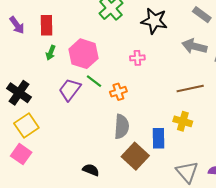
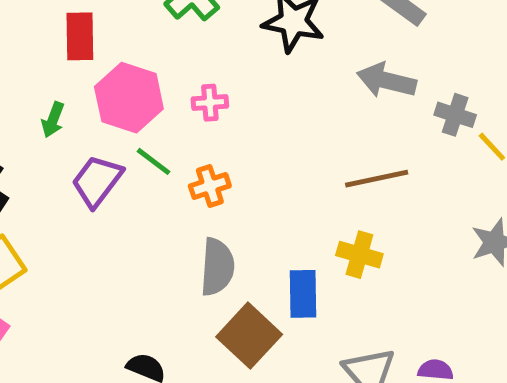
red rectangle: (46, 25) -> (80, 36), moved
green arrow: (51, 53) -> (53, 120), moved
pink cross: (137, 58) -> (210, 103), moved

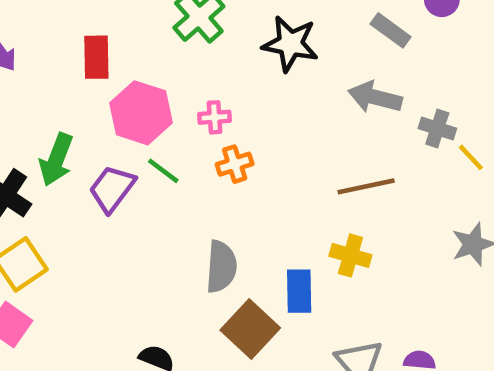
green arrow: (53, 120) -> (56, 160), moved, size x1.6
orange cross: (210, 186) -> (235, 164), moved

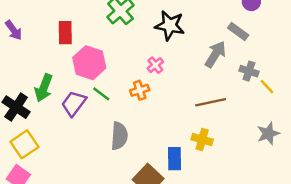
gray rectangle: (391, 30) -> (238, 31), moved
gray arrow: (375, 97) -> (215, 54), turned 108
pink cross: (215, 117) -> (155, 65), moved, turned -35
gray semicircle: (221, 267) -> (119, 136), moved

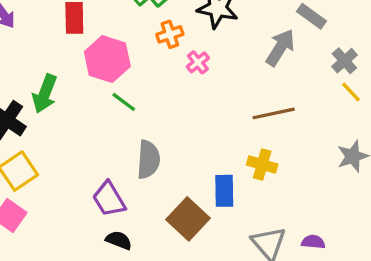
gray cross: (249, 71) -> (344, 61), moved, turned 30
orange cross: (140, 90) -> (170, 34), moved
purple trapezoid: (74, 103) -> (109, 199), moved, turned -68

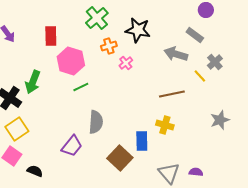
gray arrow: (280, 48) -> (176, 54), turned -105
yellow line: (351, 92) -> (200, 76), moved
green line: (124, 102) -> (81, 87), turned -63
purple trapezoid: (109, 199) -> (72, 146), turned -110
black semicircle: (119, 240) -> (35, 171), moved

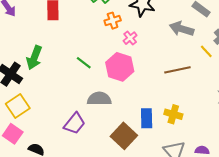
pink hexagon: (71, 61) -> (120, 67), moved
green line: (81, 87) -> (84, 63), turned 63
gray semicircle: (96, 122) -> (99, 99), turned -95
yellow cross: (165, 125) -> (173, 114), moved

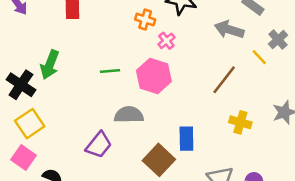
orange cross: (113, 21) -> (145, 19), turned 35
green line: (84, 63) -> (110, 71), turned -42
brown line: (177, 70) -> (224, 80), turned -40
yellow cross: (173, 114) -> (240, 122), moved

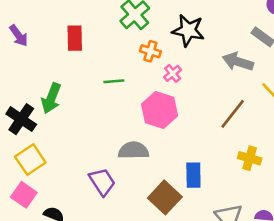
green line: (110, 71) -> (114, 81), moved
purple trapezoid: (99, 145) -> (102, 182), turned -72

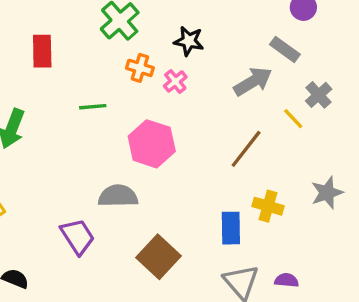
black star: (188, 30) -> (189, 41), size x0.7
gray arrow: (238, 62) -> (253, 81), turned 132
pink cross: (173, 73) -> (175, 81), moved
blue rectangle: (193, 175) -> (231, 228), moved

